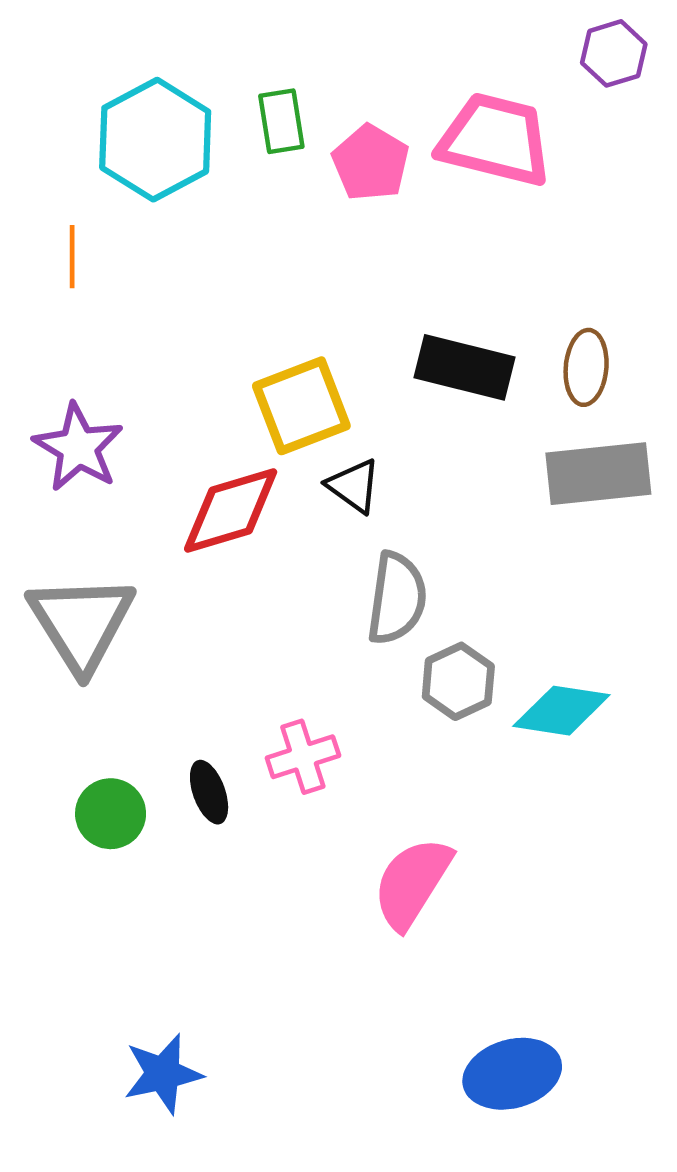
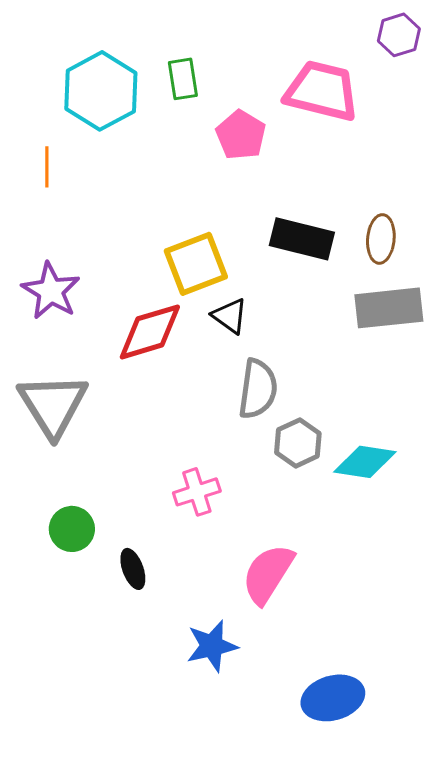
pink pentagon: (371, 163) -> (241, 135), moved
black ellipse: (209, 792) -> (133, 569), moved
blue star: (163, 1074) -> (212, 646), moved

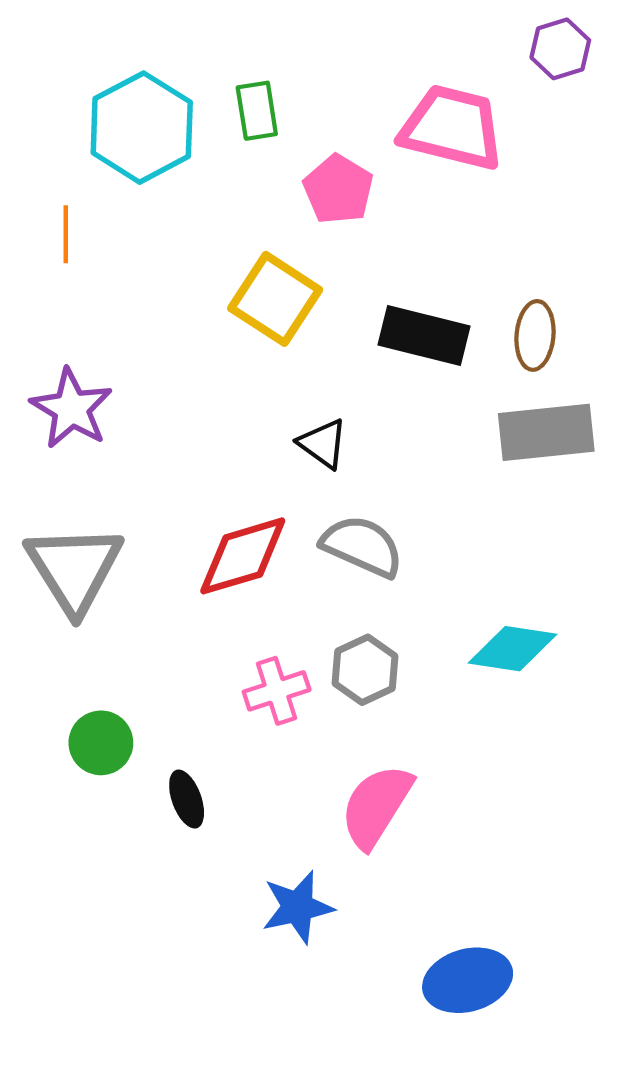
yellow square: (196, 264) -> (275, 299), moved, turned -36
red diamond: (150, 332) -> (243, 556), moved
gray semicircle: (258, 389) -> (362, 546), turned -74
gray hexagon: (298, 443) -> (365, 670), moved

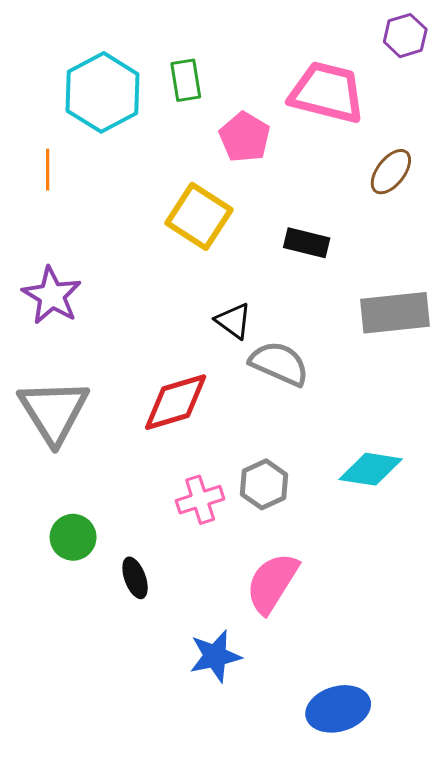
black rectangle: (424, 335) -> (307, 243), size x0.7
brown ellipse: (535, 335) -> (391, 172), moved, turned 33
gray semicircle: (362, 546) -> (279, 364), moved

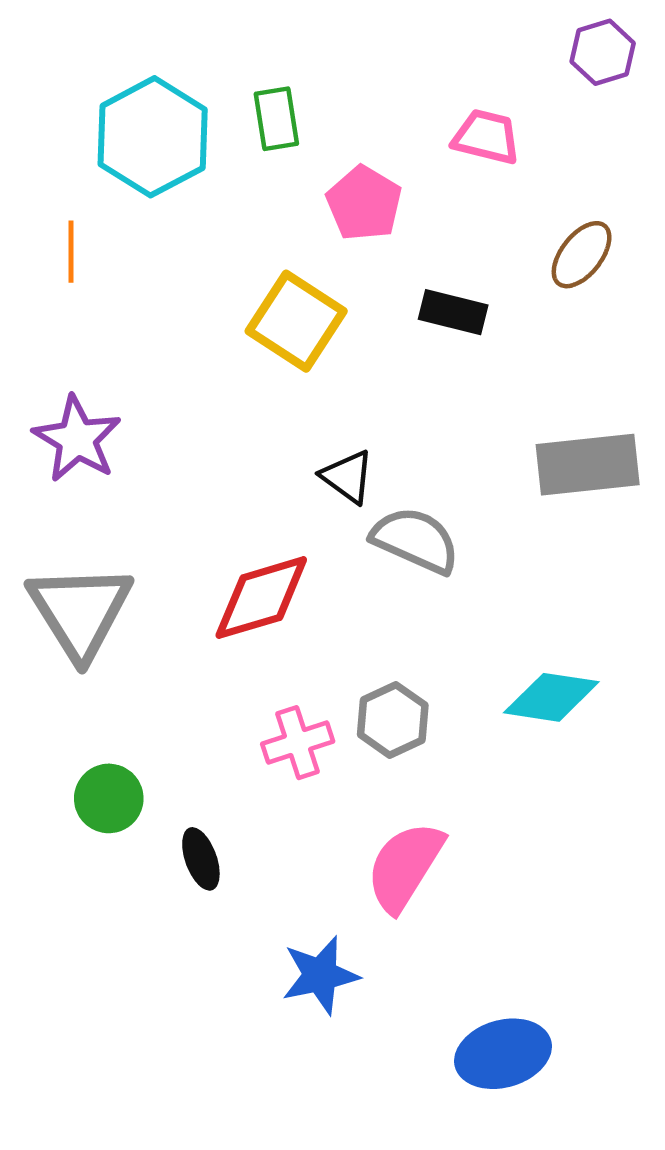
pink trapezoid: (327, 92) -> (486, 137), size x0.6
black rectangle: (307, 243) -> (453, 312), moved

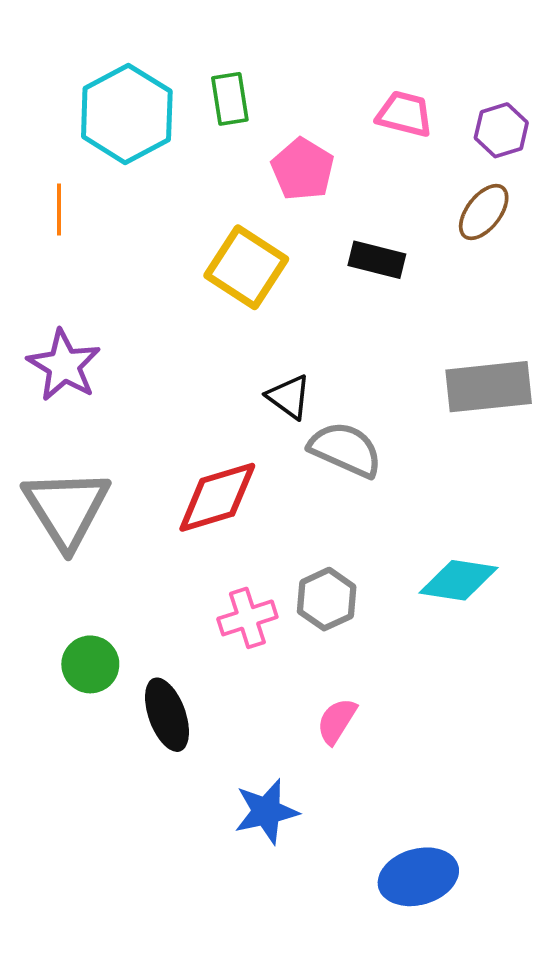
purple hexagon: (603, 52) -> (501, 130), moved
black ellipse: (201, 859) -> (167, 715), size x1.4
pink semicircle: (405, 866) -> (337, 721), size x0.6

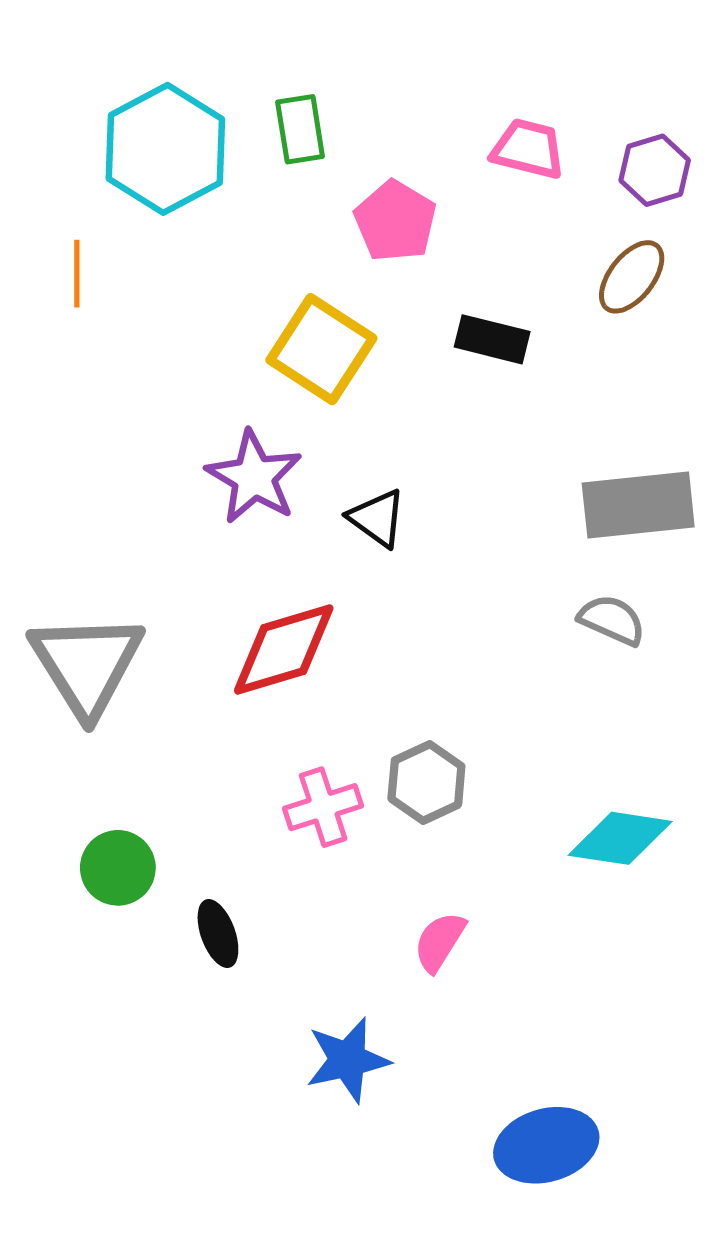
purple star: (64, 365) -> (254, 477), moved
gray semicircle: (345, 450) -> (612, 620), moved, size x0.7
cyan diamond: (459, 580) -> (620, 838), moved
black ellipse: (167, 715) -> (218, 934), size x0.7

